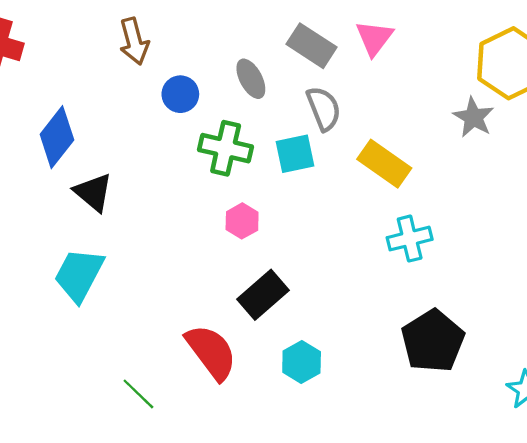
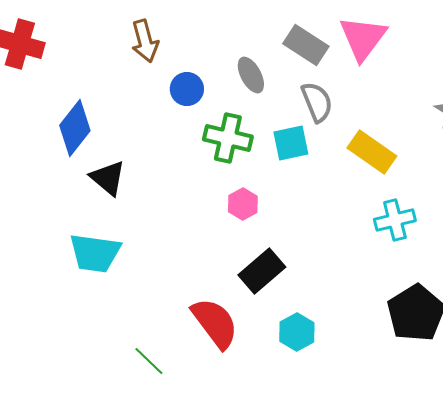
pink triangle: (374, 38) -> (363, 38), size x1.4
cyan trapezoid: (79, 275) -> (95, 253), turned -110

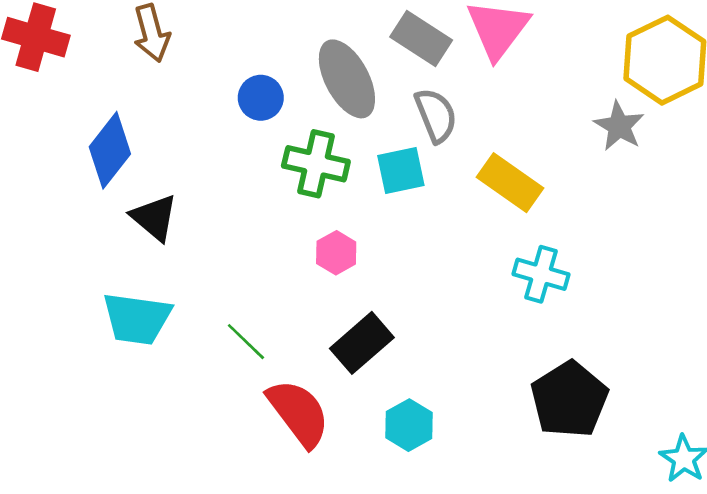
brown arrow: (145, 41) -> (152, 33), moved
gray ellipse: (251, 75) -> (347, 79), size x1.6
cyan cross: (395, 220) -> (541, 274), turned 30
green line: (149, 361) -> (246, 342), moved

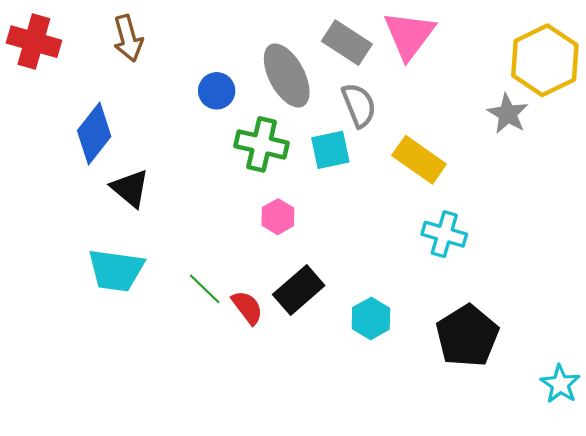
red semicircle: (298, 413) -> (247, 307), moved, size x0.6
cyan hexagon: (409, 425) -> (371, 318), moved

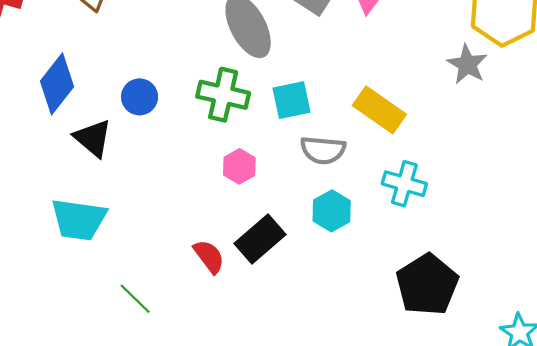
blue circle: (217, 91) -> (140, 97), moved
gray semicircle: (359, 105) -> (323, 150), moved, turned 117
green line: (205, 289) -> (135, 299), moved
cyan hexagon: (371, 318) -> (332, 211), moved

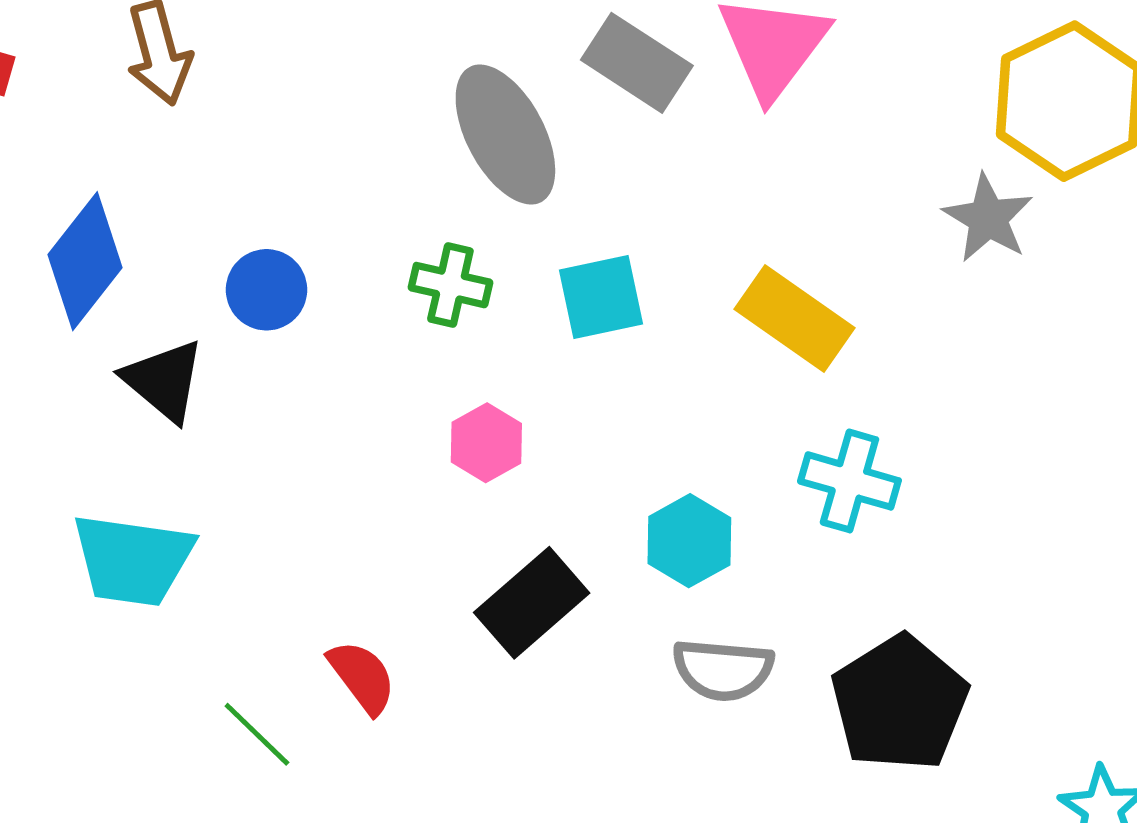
green cross: (223, 95) -> (450, 285), size x0.7
gray semicircle: (323, 150) -> (723, 670), moved
red semicircle: (209, 256) -> (362, 677), moved

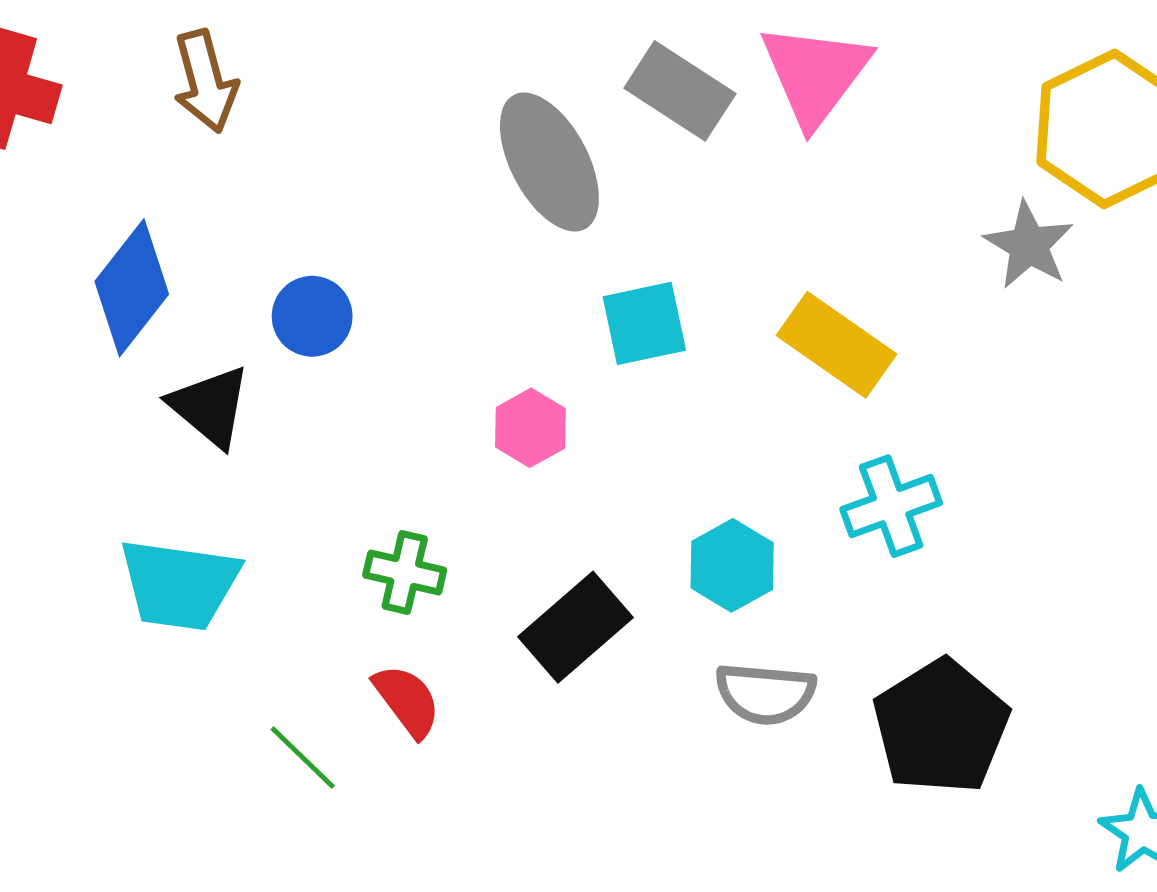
green cross: (450, 285) -> (405, 573), moved
pink hexagon: (486, 443) -> (530, 428), moved
cyan cross: (849, 481) -> (891, 506), turned -36

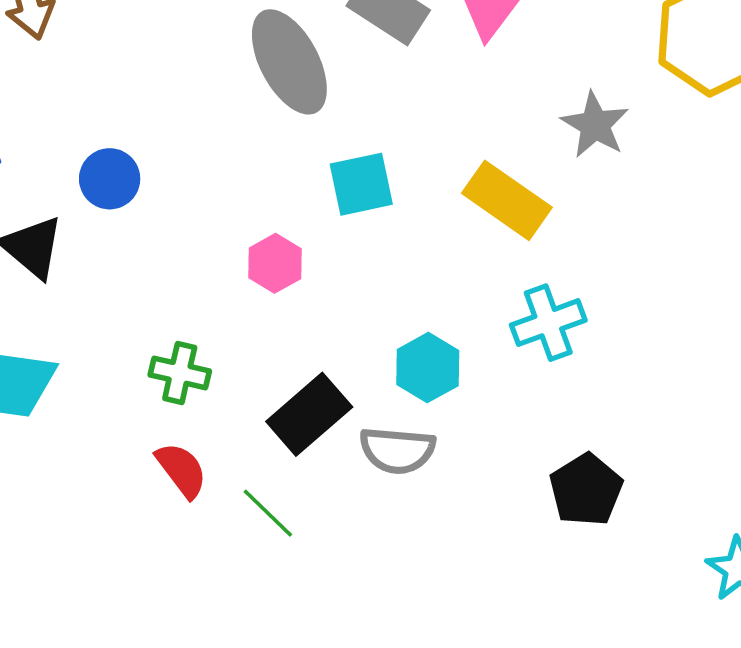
gray star: (1029, 245) -> (595, 125), moved
gray semicircle: (765, 694) -> (397, 450), moved
black pentagon: (941, 727) -> (586, 490), size x0.7
green line: (303, 758) -> (268, 513), moved

